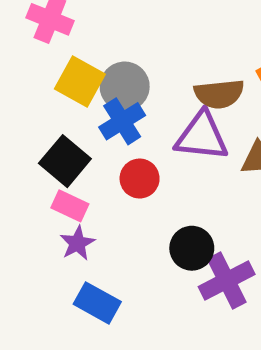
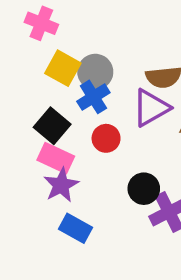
purple triangle: (202, 136) -> (151, 108), turned -36
pink rectangle: (70, 206) -> (56, 158), size x1.4
purple star: (77, 243) -> (61, 185), size x1.4

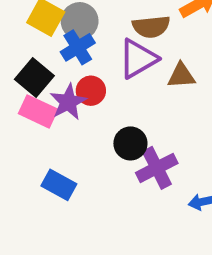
purple star: (61, 185) -> (68, 102), moved

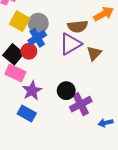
brown triangle: (181, 76) -> (94, 53), turned -42
red circle: (91, 91) -> (29, 51), moved
purple star: (68, 102) -> (32, 91), moved

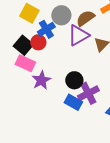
gray circle: (38, 23) -> (61, 15), moved
brown semicircle: (78, 26) -> (85, 18), turned 150
blue rectangle: (27, 113) -> (73, 102), moved

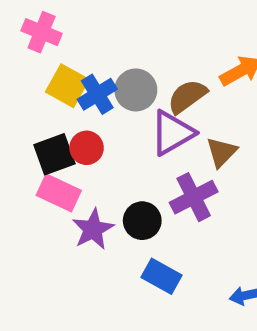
blue cross: (46, 29) -> (97, 94), moved
black square: (23, 45) -> (54, 154), turned 30
black circle: (74, 80) -> (142, 221), moved
purple cross: (88, 93) -> (194, 197), moved

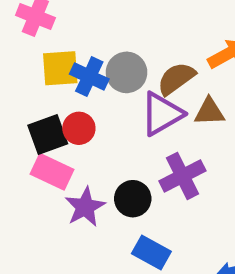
yellow square: (67, 86) -> (60, 68), turned -33
blue cross: (97, 94) -> (89, 77), turned -33
brown triangle: (221, 152) -> (209, 112), moved, turned 44

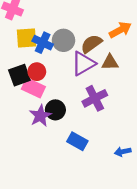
pink rectangle: (52, 172) -> (33, 88), moved
black circle: (133, 199) -> (55, 110), moved

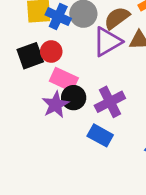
pink rectangle: (33, 88) -> (64, 79), moved
purple cross: (95, 98) -> (110, 102), moved

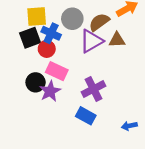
blue cross: (58, 17) -> (51, 33), moved
black square: (30, 56) -> (30, 38), moved
black circle: (74, 98) -> (36, 82), moved

